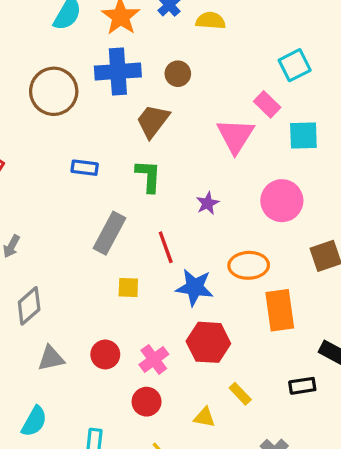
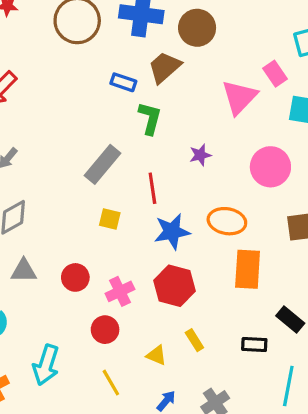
brown circle: (178, 74) -> (197, 28), size x1.5
blue rectangle: (85, 168) -> (123, 82), moved
blue star: (195, 287) -> (172, 232), turned -30

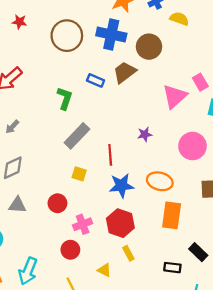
green L-shape: (150, 118) -> (65, 98), moved
red circle: (75, 277) -> (57, 203), moved
yellow rectangle: (194, 340) -> (128, 253), moved

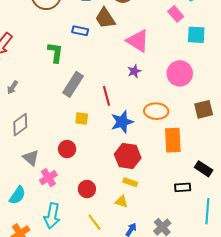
brown trapezoid: (125, 72) -> (105, 18), turned -75
pink triangle: (175, 96) -> (138, 41), moved, turned -35
gray triangle: (17, 205) -> (31, 158), turned 48
pink cross: (83, 224) -> (48, 178), moved
yellow rectangle: (128, 253) -> (130, 182), moved, turned -32

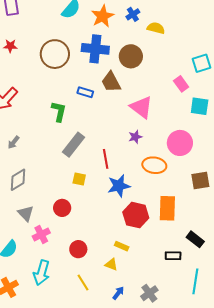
orange ellipse: (156, 111) -> (154, 165), moved
red hexagon: (128, 156) -> (136, 215), moved

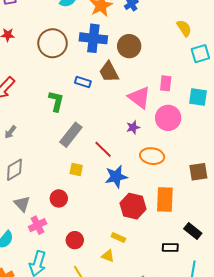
yellow semicircle: (156, 28) -> (184, 28), moved, turned 42
pink rectangle: (181, 84) -> (166, 83), moved, turned 42
pink circle: (180, 143) -> (168, 118), moved
red line: (106, 159) -> (103, 149), turned -36

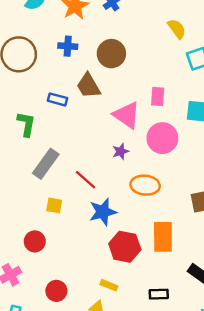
blue cross: (93, 38) -> (68, 46), size x0.6
black rectangle: (170, 247) -> (159, 294), moved

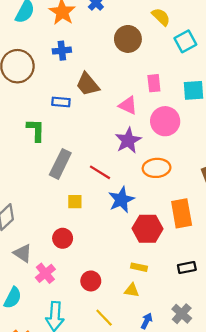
brown circle: (111, 54) -> (128, 39), moved
pink triangle: (127, 115) -> (128, 105), size x0.7
purple star: (121, 151) -> (128, 140), size x1.6

